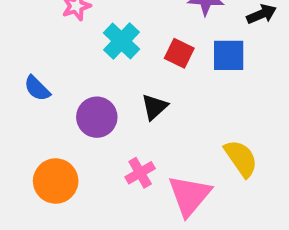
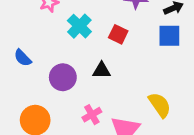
blue square: (229, 55) -> (169, 36), moved
black triangle: (154, 107) -> (102, 70), turned 42

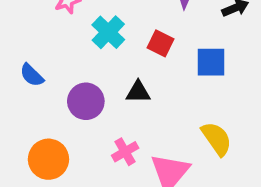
blue square: (169, 36) -> (211, 62), moved

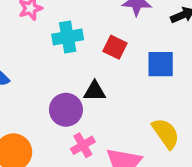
cyan cross: (108, 32) -> (68, 37), turned 36
purple circle: (86, 101) -> (66, 110), moved

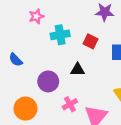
purple circle: (66, 110) -> (48, 81), moved

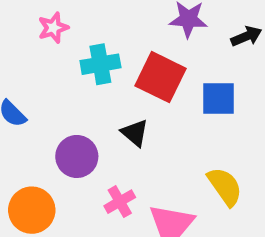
red square: (91, 41) -> (161, 77), size x1.6
black triangle: (78, 70) -> (135, 133), turned 40

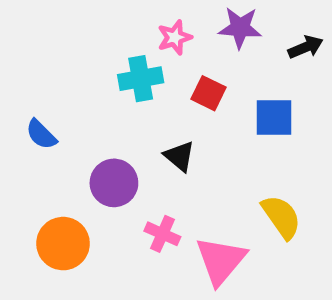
pink star: (53, 28) -> (175, 37), moved
red square: (161, 77) -> (209, 93), size x0.6
pink cross: (120, 202) -> (162, 234), turned -36

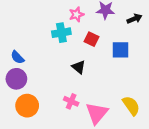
purple circle: (114, 183) -> (16, 79), moved
yellow semicircle: (281, 217) -> (131, 106), moved

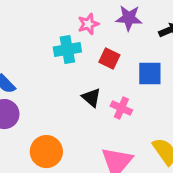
pink cross: (71, 101) -> (121, 108), moved
orange circle: (27, 106) -> (46, 152), moved

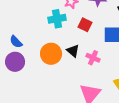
orange circle: (46, 152) -> (51, 54), moved

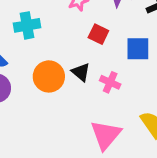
cyan cross: (57, 19) -> (27, 25), moved

